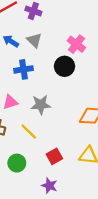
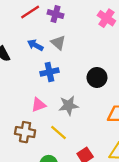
pink cross: (76, 44) -> (106, 18), moved
black circle: (64, 66) -> (97, 77), moved

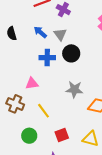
black circle: (97, 77) -> (71, 53), moved
gray star: (69, 106) -> (74, 89), moved

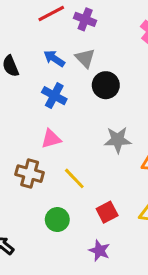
blue cross: (47, 58) -> (54, 96), moved, turned 35

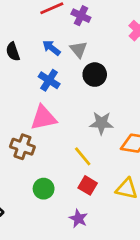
pink triangle: (51, 139) -> (43, 118), size x1.5
yellow line: (74, 178) -> (83, 156), moved
red square: (107, 212) -> (88, 185), turned -36

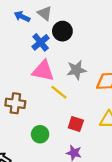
blue cross: (49, 80) -> (41, 42), moved, turned 30
pink triangle: (43, 118) -> (43, 71), moved, turned 35
yellow line: (83, 156) -> (59, 92), moved

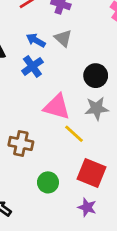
black circle: (62, 31) -> (96, 76), moved
blue cross: (41, 42) -> (32, 66), moved
red square: (76, 124) -> (92, 173), size x1.5

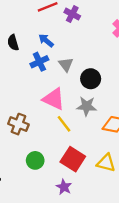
gray triangle: (63, 38) -> (66, 65), moved

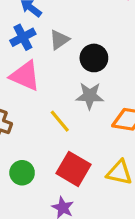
gray triangle: (66, 65) -> (59, 40), turned 35
pink triangle: (54, 99) -> (25, 76), moved

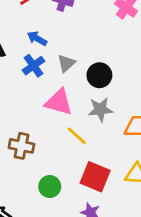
pink triangle: (25, 76) -> (59, 102), moved

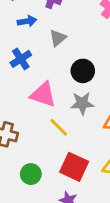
blue arrow: (37, 38) -> (27, 21), moved, turned 138
gray triangle: (66, 63) -> (58, 38), moved

